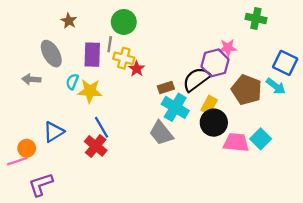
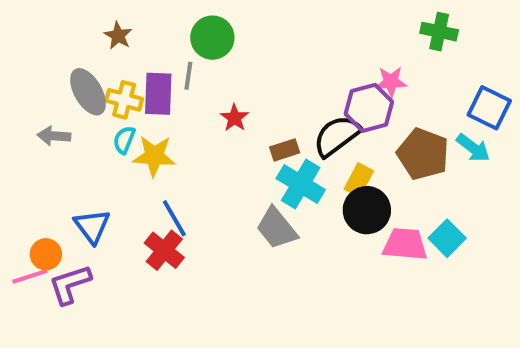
yellow cross: (124, 58) -> (124, 100), moved
blue triangle: (54, 132) -> (92, 226), turned -35
purple L-shape: (41, 185) -> (70, 284), moved

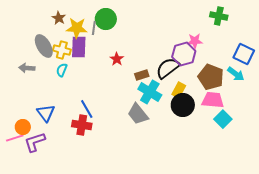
gray line: (188, 76) -> (94, 28), moved
yellow star: (154, 156) -> (77, 28), moved
pink trapezoid: (405, 244) -> (213, 100), moved
red cross: (164, 250) -> (82, 125), turned -30

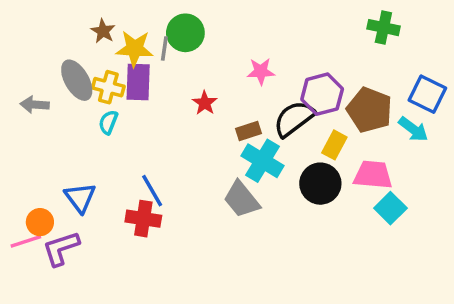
pink star: (195, 41) -> (261, 71), moved
gray arrow: (27, 68) -> (35, 105), moved
brown pentagon: (211, 77) -> (369, 110), moved
yellow rectangle: (179, 90) -> (334, 145), moved

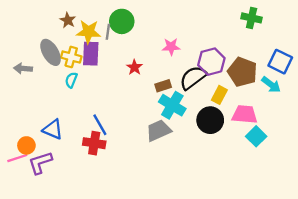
blue triangle: (80, 198) -> (53, 129), turned -30
gray trapezoid: (241, 199) -> (158, 131), turned 105

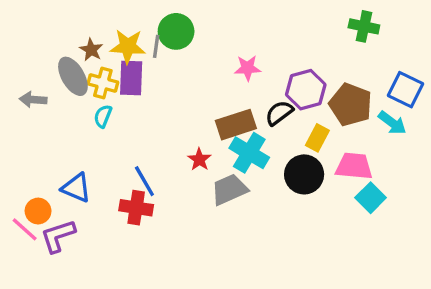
brown star: (68, 20) -> (91, 50), moved
red star: (134, 67) -> (199, 159), moved
black semicircle: (193, 78) -> (279, 113), size x0.7
brown rectangle: (163, 86) -> (236, 125), size x1.6
pink line: (17, 158) -> (25, 229), turned 60

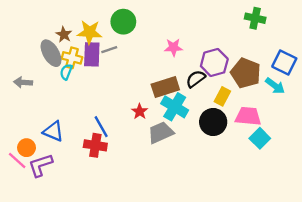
gray line: (156, 46) -> (109, 50), moved, turned 63
gray arrow: (33, 100) -> (23, 82), moved
cyan semicircle: (103, 116) -> (66, 72), moved

